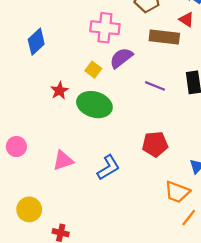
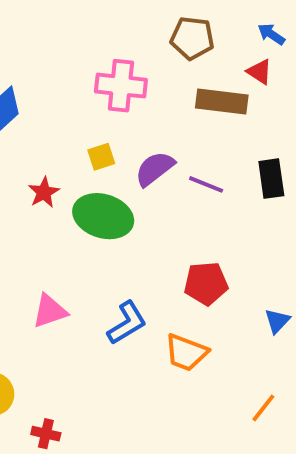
purple semicircle: (121, 58) -> (155, 169), moved
yellow square: (93, 70) -> (101, 157), turned 35
orange trapezoid: (177, 192) -> (186, 353), moved

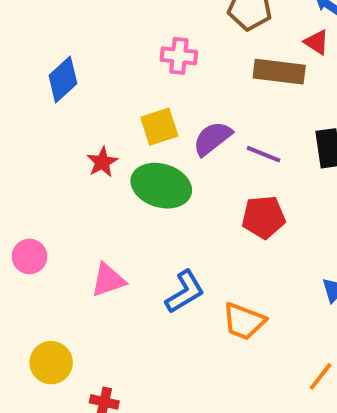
pink cross: (121, 86) -> (179, 56), size x0.7
yellow square: (101, 157) -> (159, 127), size x1.4
red pentagon: (206, 283) -> (263, 217), moved

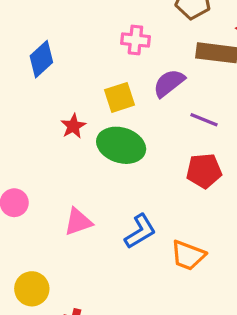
purple semicircle: (212, 138) -> (169, 83), moved

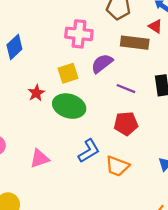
pink cross: (135, 40) -> (79, 34), size x1.4
blue L-shape: (140, 231) -> (89, 151), moved
orange trapezoid: (188, 255) -> (117, 166), moved

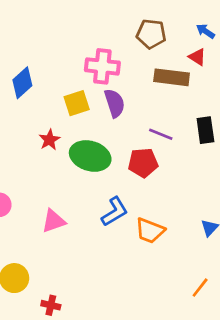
purple semicircle: (102, 63) -> (115, 103), moved, turned 110
yellow square: (68, 73) -> (77, 103), moved
red pentagon: (126, 124) -> (143, 163), moved

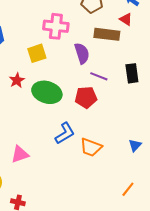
purple semicircle: (115, 103) -> (82, 53), moved
pink triangle: (54, 221) -> (20, 154), moved

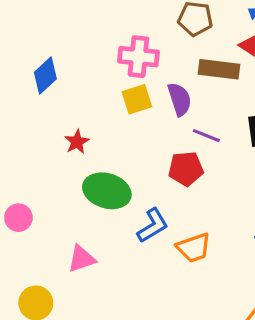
yellow square: (37, 53) -> (137, 99), moved
green ellipse: (47, 92) -> (107, 191), moved
orange trapezoid: (91, 147) -> (194, 248), turned -40

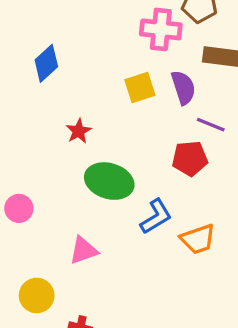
pink cross: (138, 57) -> (161, 29), moved

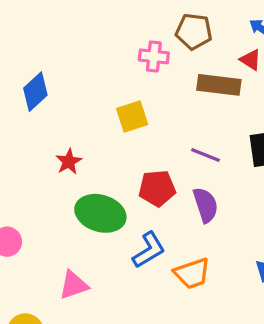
pink cross: (161, 29) -> (154, 56), size x0.7
purple semicircle: (183, 88) -> (206, 205), moved
red pentagon: (190, 158) -> (157, 188), moved

